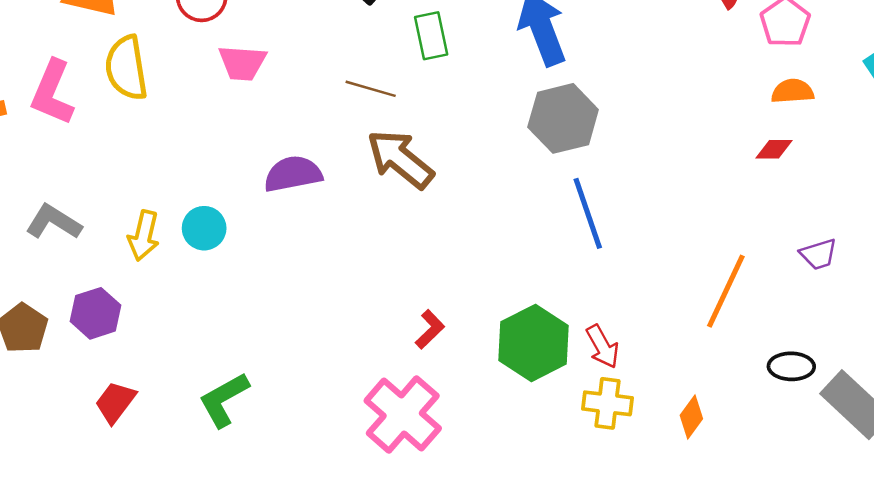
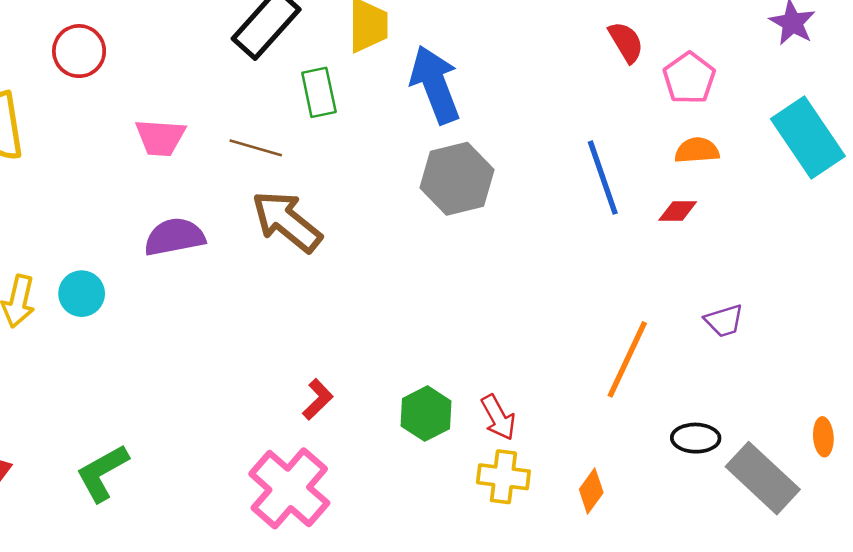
pink trapezoid: (242, 63) -> (160, 138), moved
blue line: (588, 213) -> (603, 178), moved
green hexagon: (533, 343) -> (426, 414), size x0.7

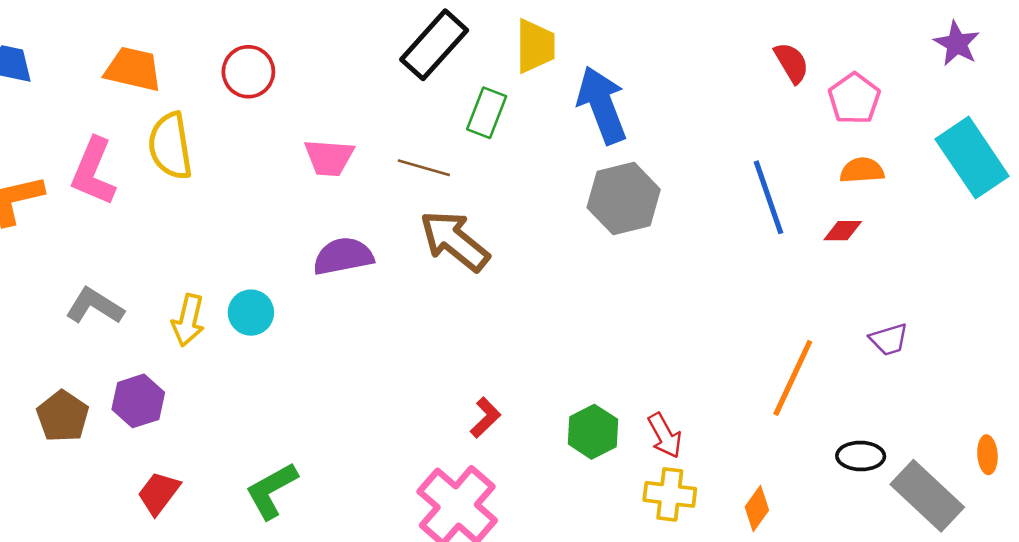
green rectangle: (319, 92) -> (487, 113), turned 33

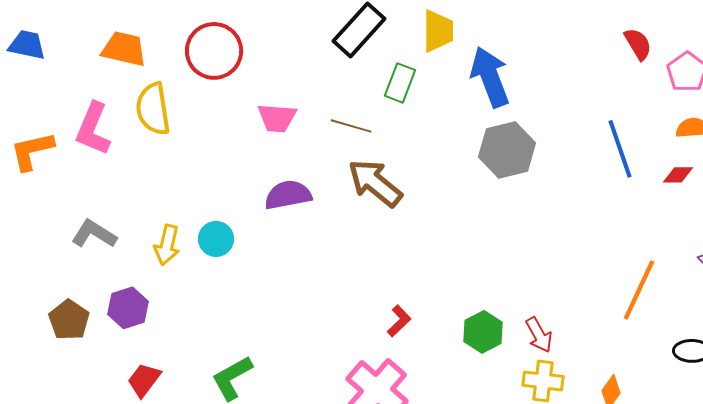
red circle: (248, 72) -> (214, 51), size x1.4

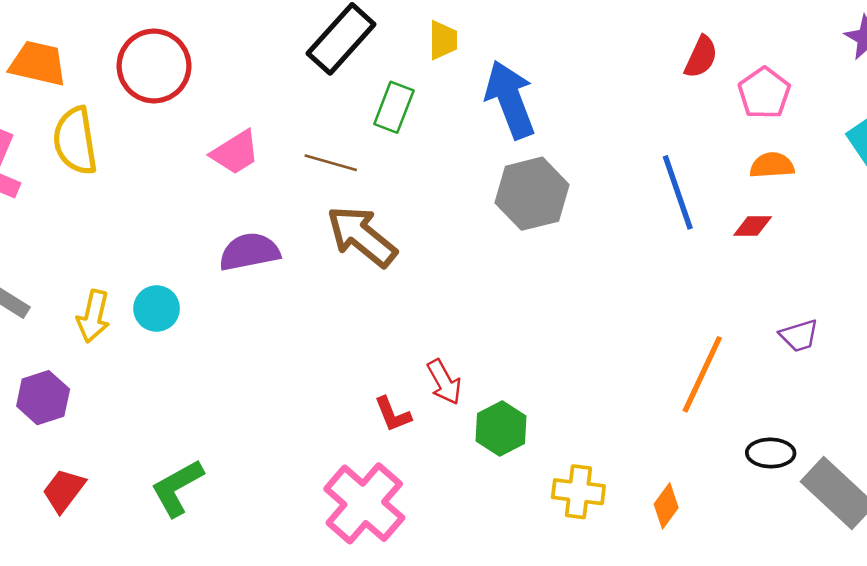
yellow trapezoid: (438, 31) -> (443, 40), size x0.7
red semicircle: (638, 44) -> (701, 57), turned 56
pink trapezoid: (277, 118) -> (235, 152), turned -36
red L-shape: (399, 321) -> (393, 414), turned 112
red arrow: (539, 335) -> (444, 382), moved

